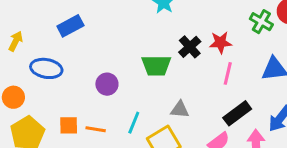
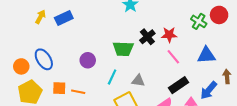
yellow arrow: (16, 41) -> (40, 17), moved
blue ellipse: (46, 68) -> (44, 59), moved, turned 45
pink line: (228, 73) -> (173, 57), turned -56
cyan line: (134, 123) -> (112, 77), moved

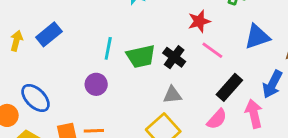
black cross: (147, 37) -> (174, 57), moved
cyan line: (112, 77) -> (108, 48), moved

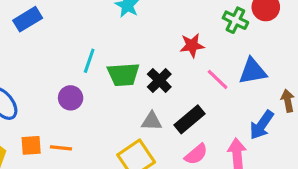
blue rectangle: (49, 34) -> (28, 19), moved
pink line: (212, 50) -> (218, 79), moved
black rectangle: (229, 87) -> (189, 119), moved

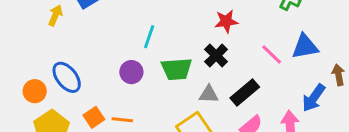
red star: (192, 45) -> (226, 21), moved
green trapezoid: (123, 75) -> (177, 69), moved
orange square: (31, 145) -> (94, 117), turned -30

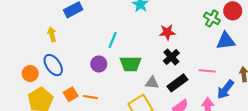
yellow arrow: (55, 15) -> (52, 34), moved, turned -40
blue triangle: (305, 47) -> (226, 41), moved
pink line: (272, 54) -> (207, 71), moved, turned -42
black cross: (216, 56) -> (171, 57), moved

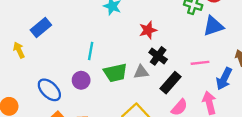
yellow arrow: (52, 34) -> (19, 50), moved
blue ellipse: (53, 65) -> (49, 90), moved
gray triangle: (152, 83) -> (141, 72), moved

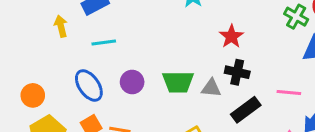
red star: (148, 30) -> (231, 36), turned -30
cyan line: (91, 51) -> (104, 43), moved, turned 60
black cross: (158, 56) -> (237, 72), turned -36

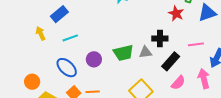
red star: (231, 36) -> (176, 13), moved

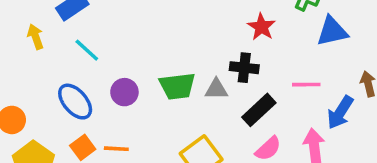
red star: (176, 13) -> (261, 27), moved
cyan line: (70, 38) -> (87, 50), turned 56

